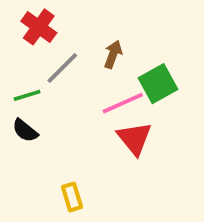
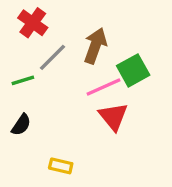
brown arrow: (113, 54) -> (95, 46), size x1.5
black semicircle: (25, 131) -> (21, 125), moved, turned -95
yellow rectangle: (72, 197) -> (61, 166), turned -60

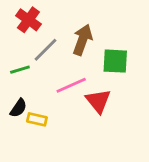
green square: (133, 70) -> (115, 61), turned 32
pink line: (103, 87) -> (71, 85), moved
yellow rectangle: (61, 166) -> (37, 119), moved

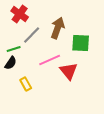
black semicircle: (18, 108) -> (11, 63), moved
yellow rectangle: (37, 119) -> (26, 84), turned 48

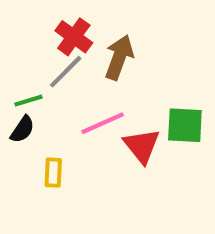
red cross: (20, 14) -> (74, 37), moved
green square: (81, 43) -> (185, 125), moved
yellow rectangle: (26, 84) -> (53, 173), turned 32

